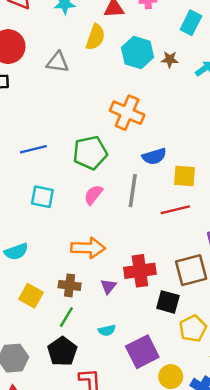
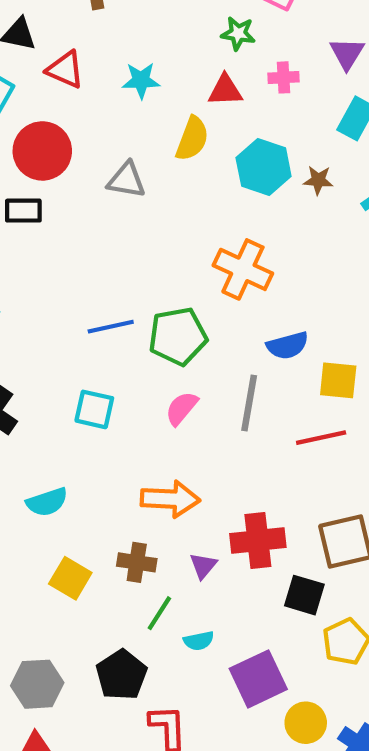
blue line: (33, 149) -> (111, 327), moved
green line: (66, 317) -> (159, 613), moved

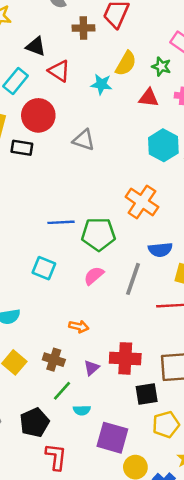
yellow semicircle: (192, 139) -> (126, 63), moved
orange arrow: (170, 499) -> (79, 326), size x0.6
black square: (304, 595) -> (147, 394), turned -35
purple square: (258, 679) -> (112, 438), turned 32

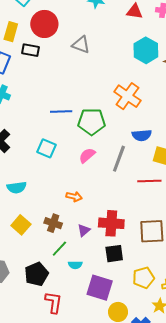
black square: (147, 394) -> (114, 254), moved

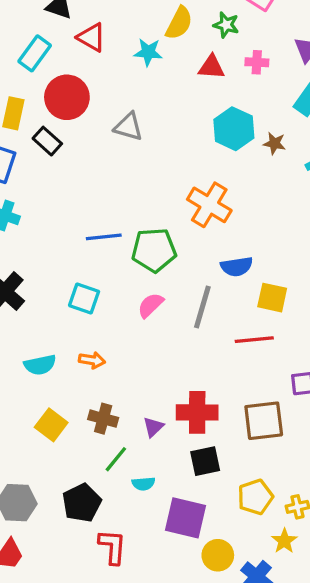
black rectangle: (31, 50) -> (47, 141), turned 36
orange arrow: (74, 197) -> (92, 360), moved

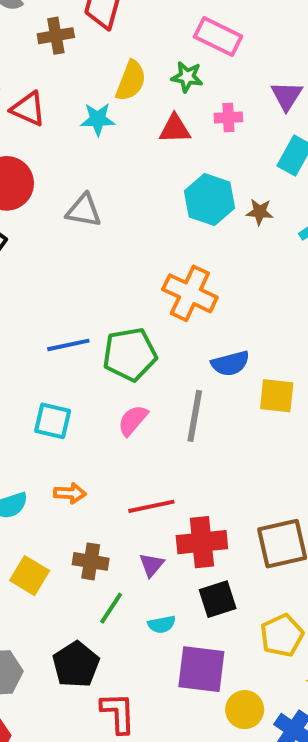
red line: (254, 340) -> (151, 506), moved
cyan semicircle: (143, 484) -> (162, 624), moved

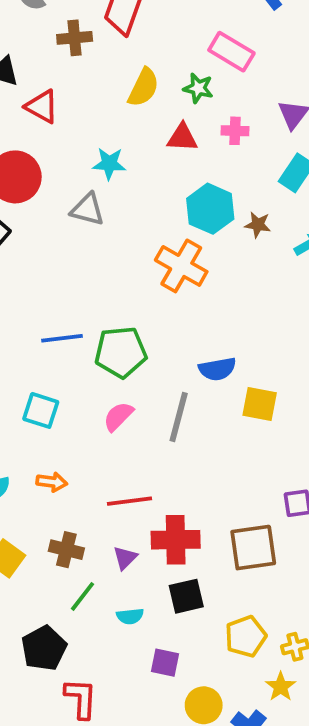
cyan star: (98, 119) -> (109, 164), moved
orange cross: (190, 293) -> (181, 266), moved
purple square: (201, 669) -> (165, 663), size x0.6

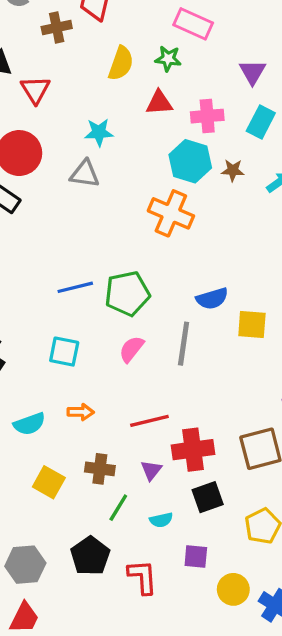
red triangle: (42, 107) -> (35, 90), turned 36
pink cross: (235, 131) -> (207, 116), moved, size x1.4
red L-shape: (81, 698) -> (142, 577), moved

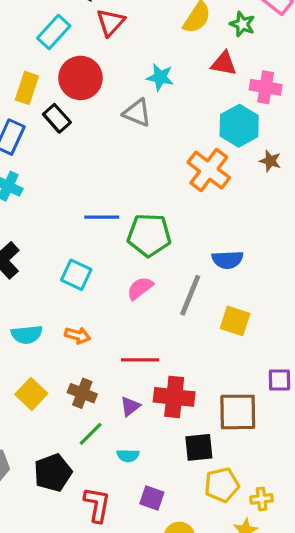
brown star: (233, 170) -> (270, 161), moved
yellow square: (252, 325) -> (235, 321), moved
black square: (208, 497) -> (199, 447), moved

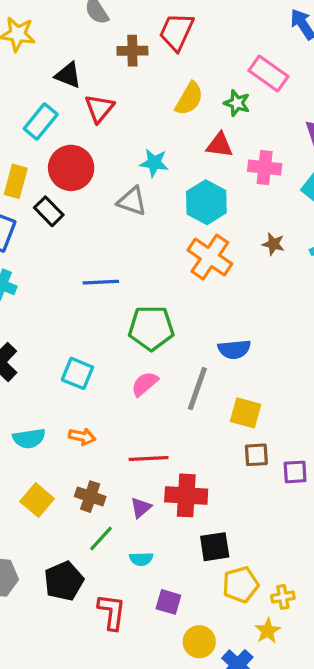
cyan hexagon: (239, 126) -> (206, 202), moved
blue line: (102, 217) -> (101, 282), moved
brown square: (238, 412) -> (256, 455), moved, size x0.6

